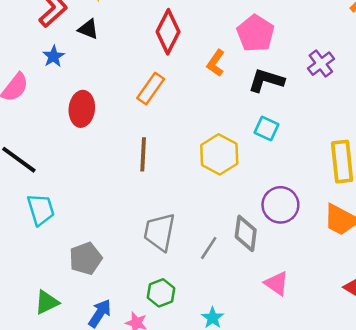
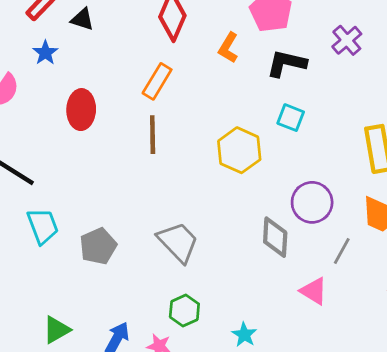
brown line: (143, 154) -> (153, 135), moved
gray trapezoid: (160, 232) -> (178, 242), turned 129
gray line: (209, 248) -> (342, 251), moved
gray pentagon: (86, 259) -> (98, 246), moved

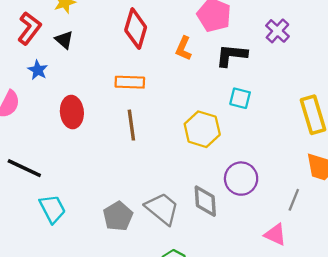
black triangle: (82, 19) -> (64, 40), turned 30
orange rectangle: (157, 81) -> (130, 82), turned 68
purple circle: (312, 202) -> (241, 179), moved
gray diamond: (275, 237) -> (205, 201), moved
gray pentagon: (98, 246) -> (118, 216), moved

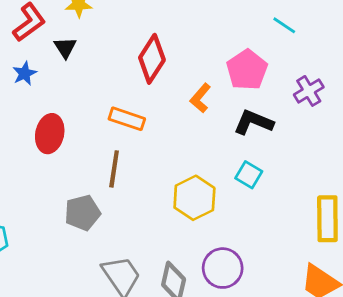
purple cross: (277, 31) -> (309, 91), moved
gray pentagon: (118, 216) -> (82, 213), moved

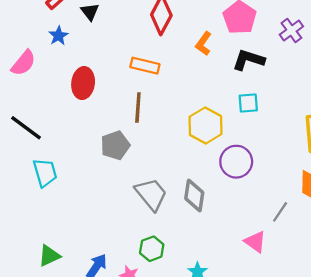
cyan square: (249, 175) -> (248, 103), turned -30
purple circle: (223, 268) -> (236, 162), moved

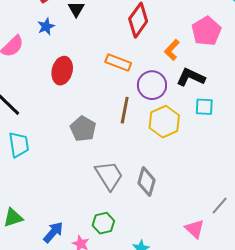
black L-shape: (248, 60) -> (191, 77), moved
brown line: (138, 107) -> (125, 110), moved
gray pentagon: (115, 145) -> (83, 129), turned -30
purple circle: (236, 162) -> (152, 85), moved

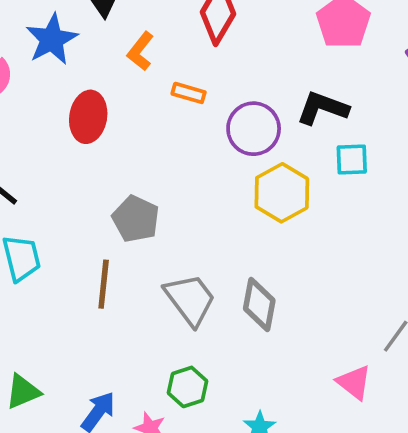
blue star: (46, 26) -> (52, 39), size x1.6
orange L-shape: (172, 50) -> (140, 51), moved
orange rectangle: (118, 62) -> (189, 93), size x0.7
brown line: (125, 110) -> (104, 284), moved

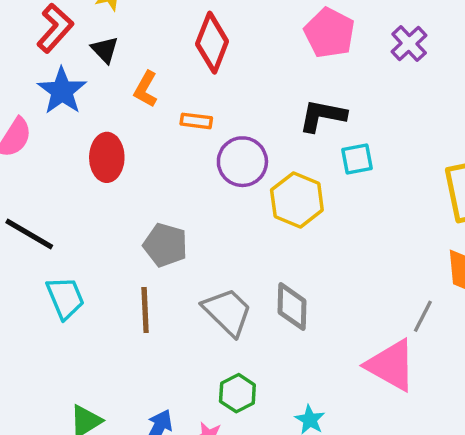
purple circle: (254, 129) -> (242, 162), moved
pink triangle: (354, 382) -> (391, 365), size x1.6

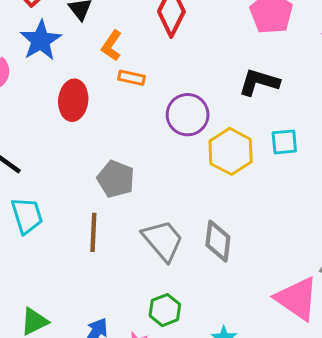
orange rectangle: (196, 121) -> (131, 78), moved
cyan square: (357, 159) -> (284, 142), moved

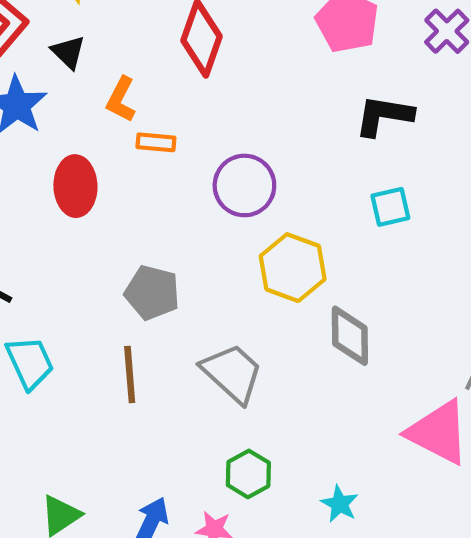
black L-shape: (259, 82) -> (384, 116), moved
yellow hexagon: (231, 151) -> (293, 268), moved
gray diamond: (218, 241) -> (350, 336), moved

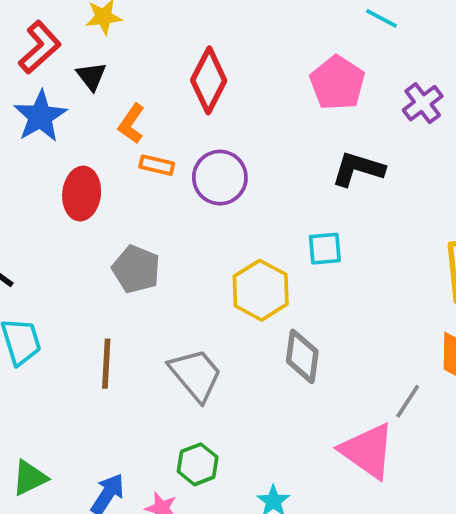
purple circle: (244, 185) -> (220, 178), moved
cyan square: (390, 207) -> (325, 249), moved
gray pentagon: (152, 293) -> (136, 269), moved

